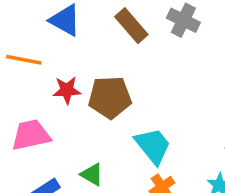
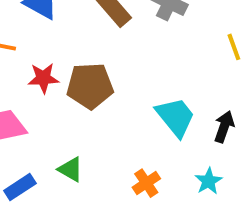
cyan trapezoid: (153, 146) -> (176, 117), moved

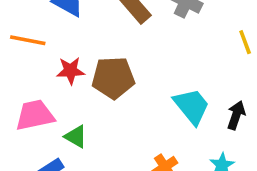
green triangle: (71, 169) -> (76, 137), moved

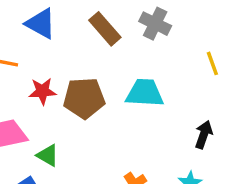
cyan trapezoid: (192, 106) -> (145, 93), moved, turned -48

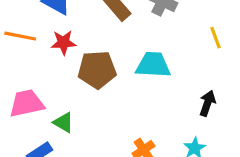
red star: (42, 91) -> (63, 42), moved

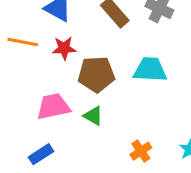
pink trapezoid: (27, 103) -> (53, 107), moved
green triangle: (63, 122) -> (93, 116), moved

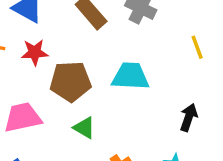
green triangle: (93, 116) -> (84, 128), moved

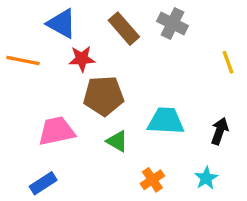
red star: (35, 52) -> (82, 59), moved
cyan trapezoid: (130, 76) -> (166, 121), moved

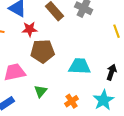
green triangle: (117, 141) -> (41, 91), moved, turned 40
cyan star: (206, 178) -> (104, 100), size x1.5

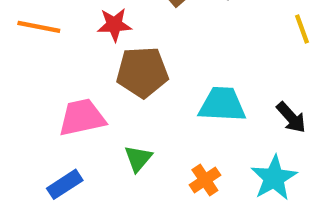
black arrow: (112, 72) -> (291, 117), turned 119

